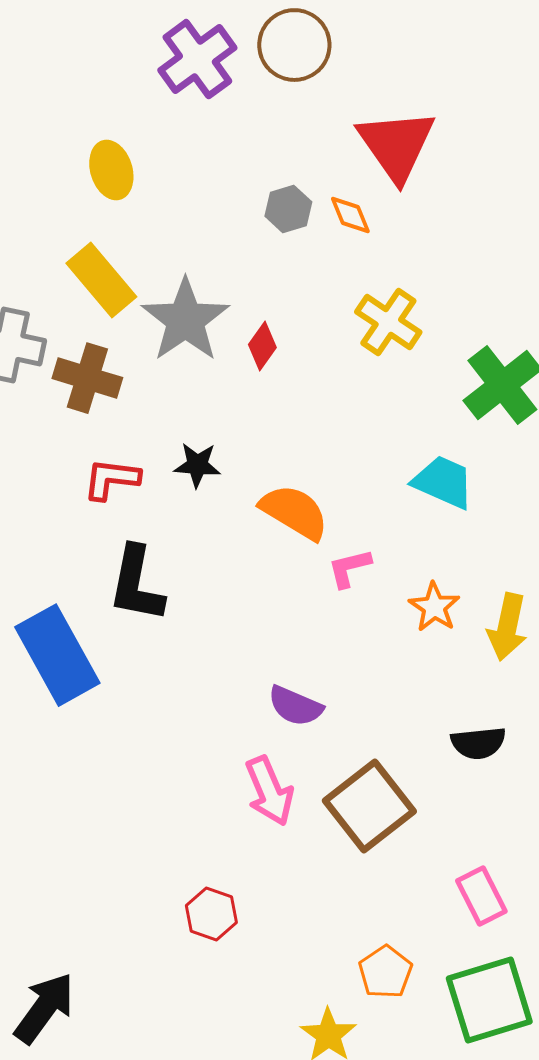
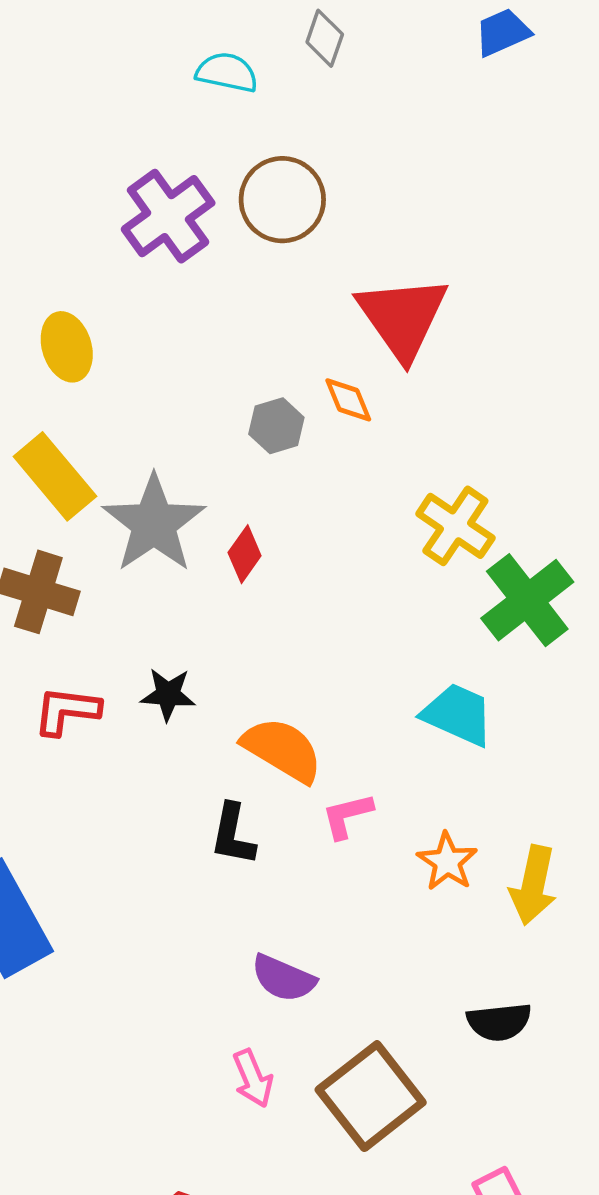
gray hexagon: (288, 209) -> (276, 426), moved
yellow cross: (388, 322) -> (455, 526), moved
black L-shape: (136, 584) -> (233, 835), moved, size x0.7
pink arrow: (269, 791) -> (253, 1078), size x0.7

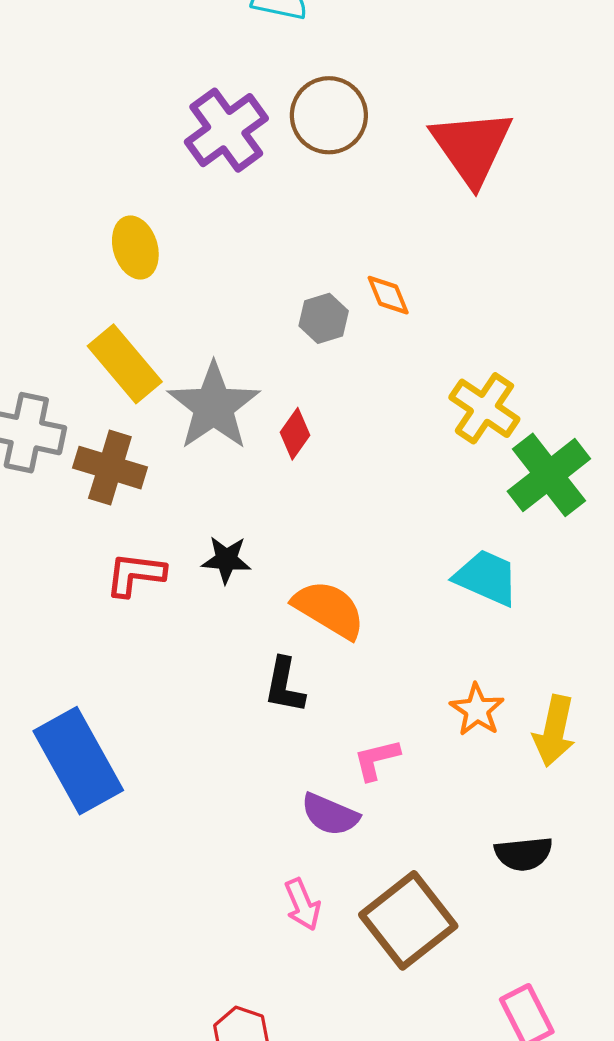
red triangle: (402, 317) -> (472, 147), moved
pink L-shape: (347, 816) -> (377, 760), moved

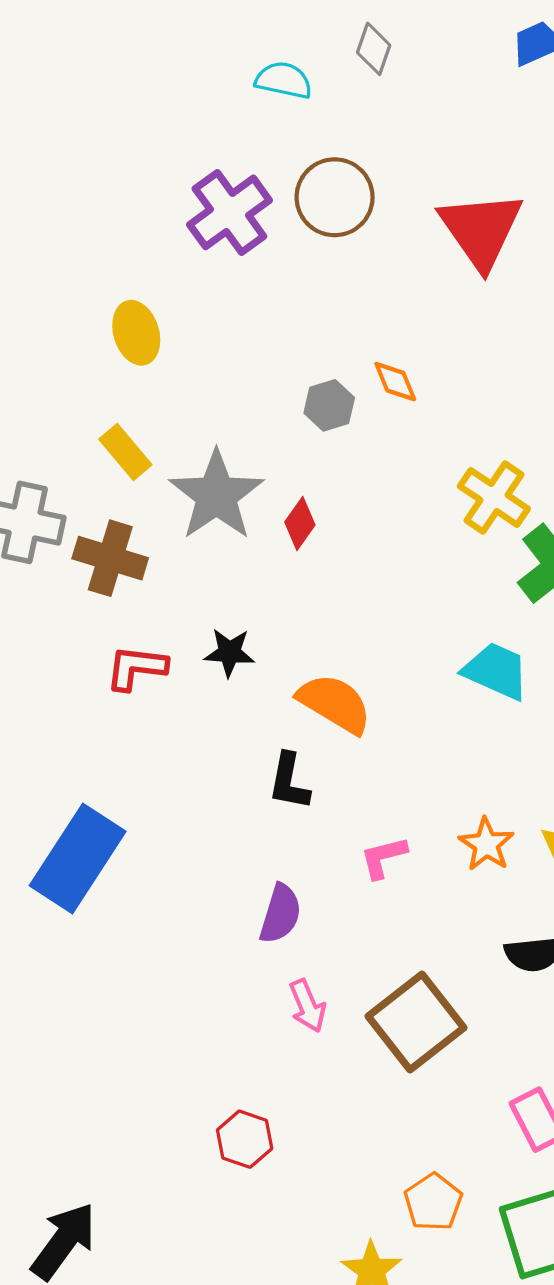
yellow rectangle: (125, 364) -> (125, 452), size x0.7
orange star: (477, 710) -> (486, 844), moved
blue rectangle: (78, 761) -> (78, 858), turned 62
purple semicircle: (330, 815) -> (280, 914), moved, turned -96

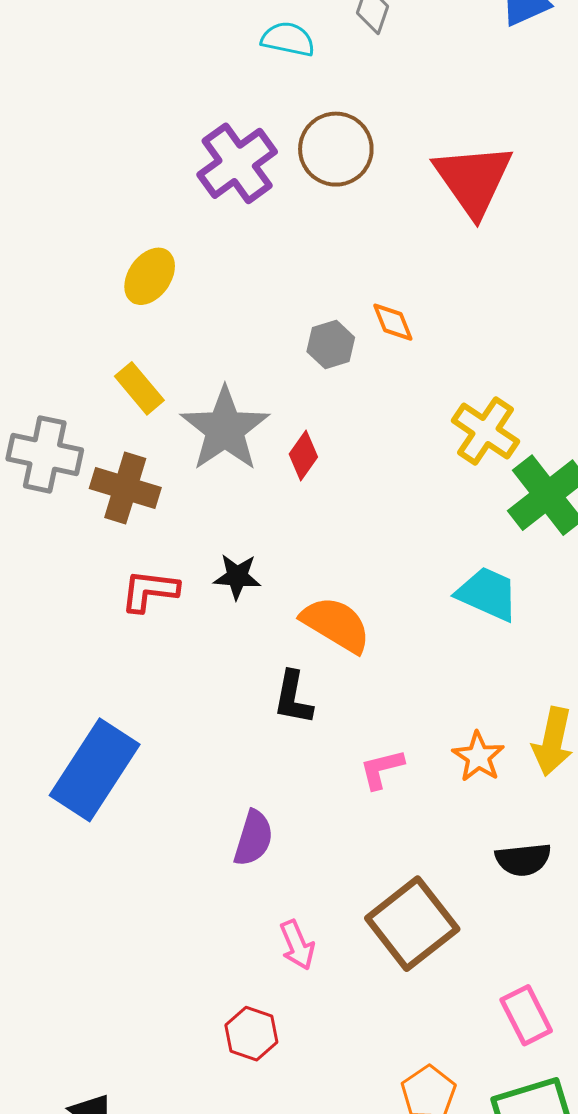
yellow ellipse: (136, 333) -> (150, 276), turned 52
purple semicircle: (280, 914) -> (253, 838), moved
pink arrow: (308, 1006) -> (297, 945), moved

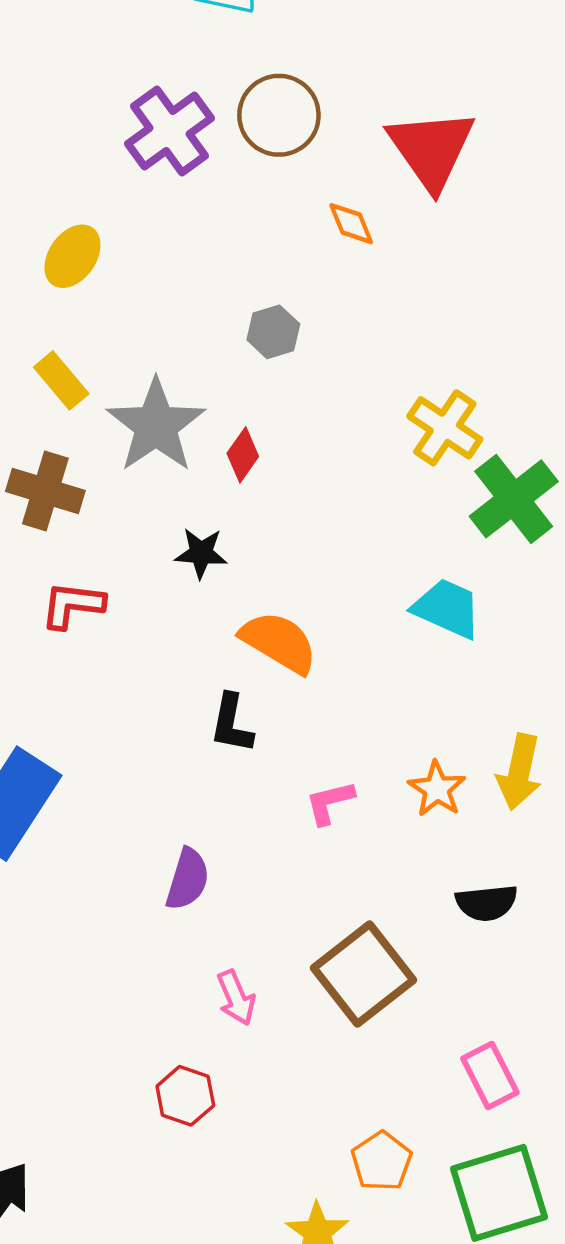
orange diamond: (393, 322) -> (351, 224), moved
black star: (237, 577) -> (201, 553), moved

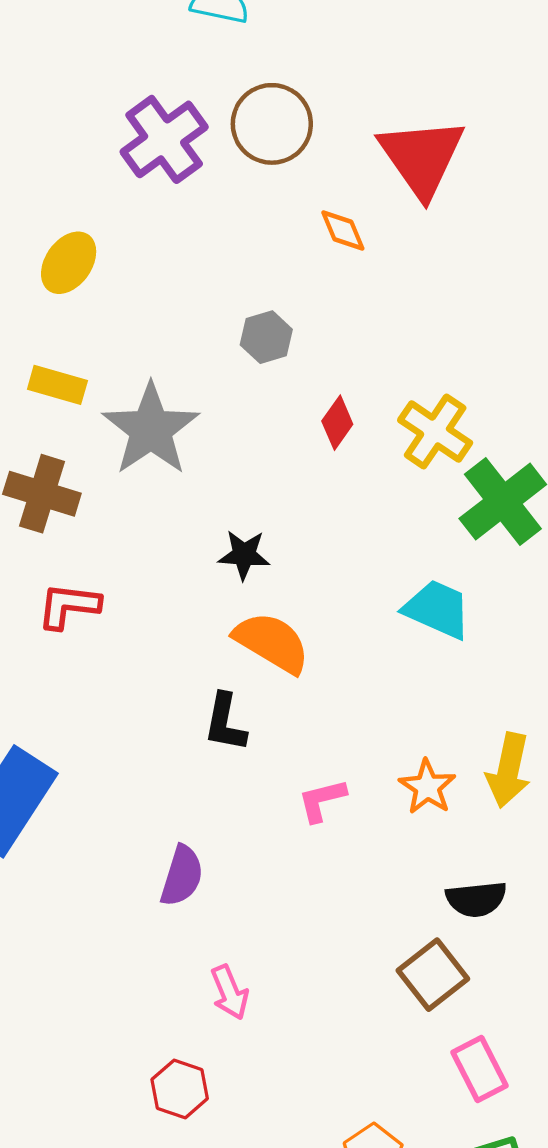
yellow rectangle: (61, 380) -> (57, 385), turned -34
red diamond: (243, 455) -> (337, 423), moved
black star: (201, 553) -> (244, 555), moved
brown square: (364, 974) -> (433, 975), moved, size x0.7

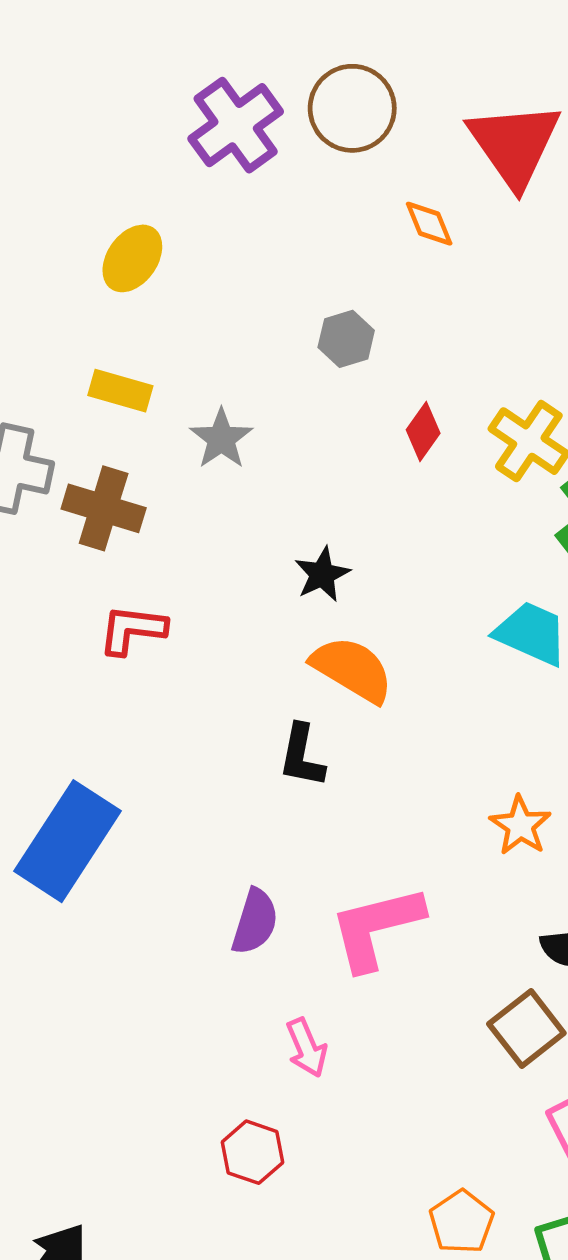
gray star: (151, 429) -> (221, 439), size x0.6
black star: (244, 555) -> (322, 574), turned -30
pink L-shape: (322, 800) -> (376, 928), moved, size x1.8

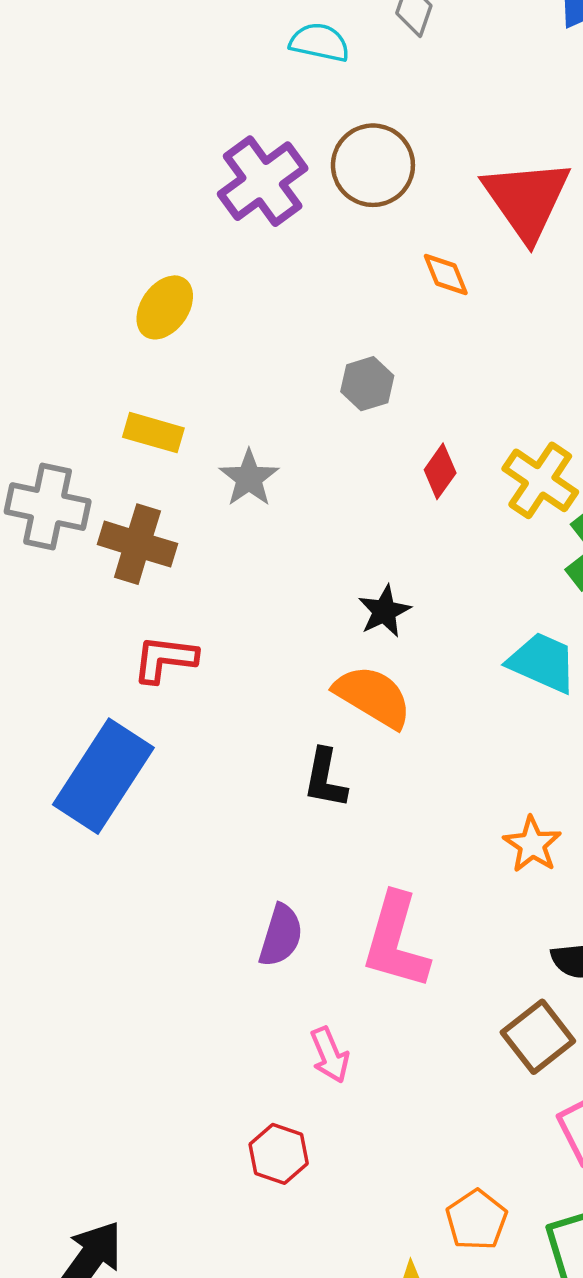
black star: (322, 574) -> (384, 611), moved
blue rectangle: (68, 841) -> (103, 776), moved
pink L-shape: (376, 928) -> (396, 941), turned -60

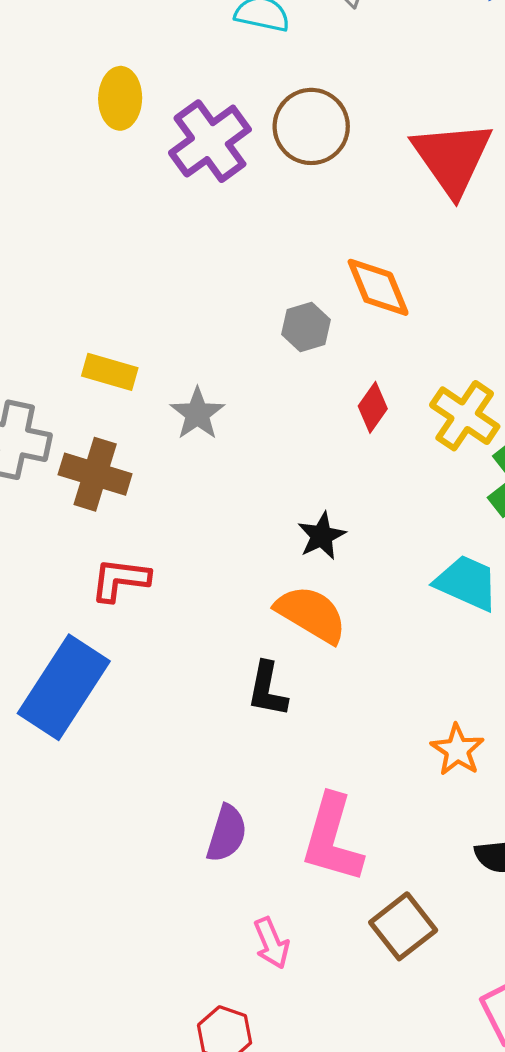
orange diamond: (446, 274) -> (378, 287), moved, size x1.5
yellow ellipse: (165, 307) -> (120, 98), moved, turned -34
brown square: (538, 1037) -> (403, 926), moved

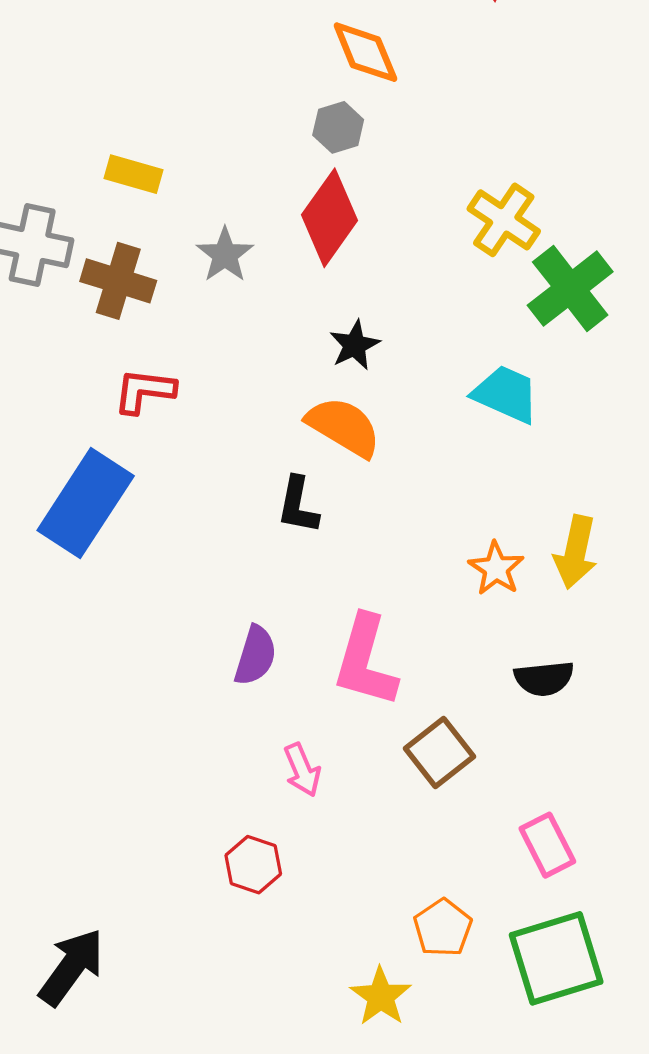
orange diamond: (378, 287) -> (365, 52), moved
red diamond: (373, 407) -> (329, 218), moved, size x1.8
gray star: (197, 414) -> (225, 255), moved

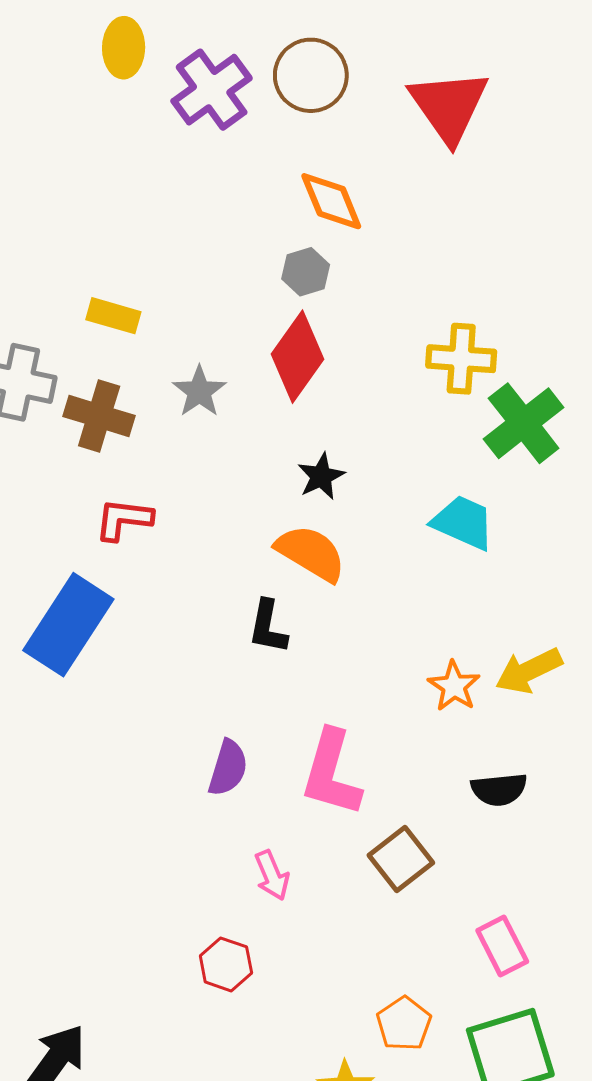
yellow cross: (504, 220) -> (461, 359), turned -30
yellow arrow: (576, 552) -> (529, 671), turned 52

